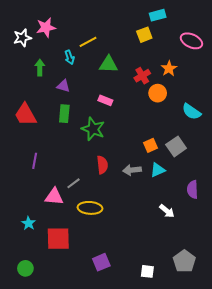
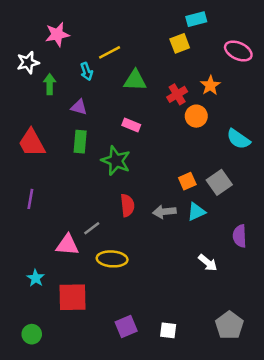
white star: (22, 38) -> (28, 62), moved
purple line: (35, 161) -> (30, 199), moved
white square: (147, 271) -> (168, 330), moved

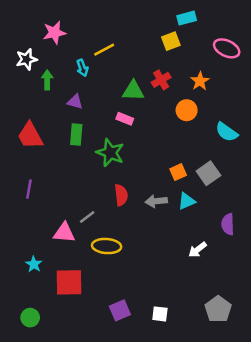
green triangle: (135, 80) -> (133, 91), moved
red cross: (177, 94) -> (161, 80), moved
white arrow: (208, 263) -> (198, 250), turned 102

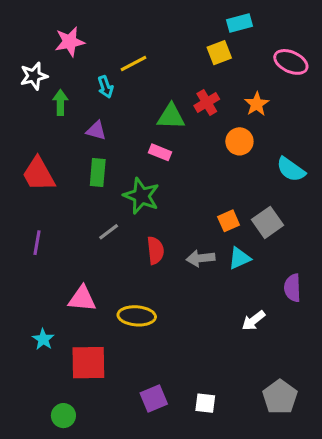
gray line: (87, 217) -> (109, 232), moved
green circle: (30, 318) -> (63, 416), moved

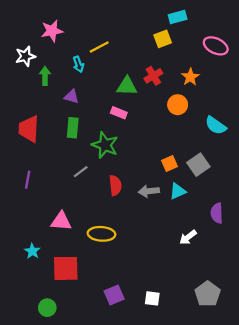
red trapezoid: (39, 174) -> (29, 129), turned 32

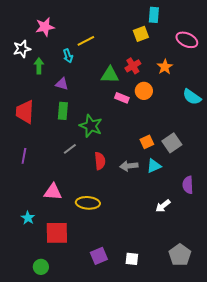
cyan rectangle: (178, 17) -> (154, 15), turned -70
orange circle: (178, 105) -> (144, 91), moved
pink rectangle: (119, 113) -> (122, 98), moved
cyan semicircle: (216, 125) -> (192, 97), moved

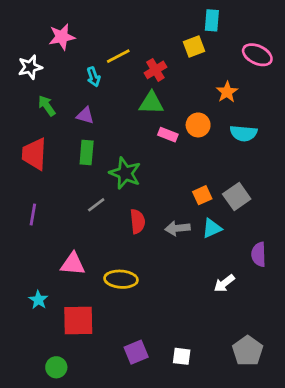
green arrow: (39, 66) -> (47, 106), moved, turned -35
red cross: (133, 66) -> (155, 70), moved
cyan semicircle: (192, 97) -> (244, 133), moved, turned -30

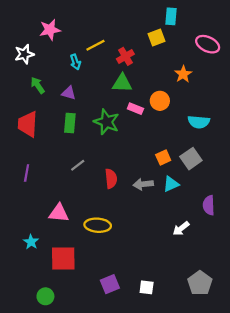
cyan semicircle: (244, 133) -> (199, 122), moved
green star: (125, 173) -> (107, 122), moved

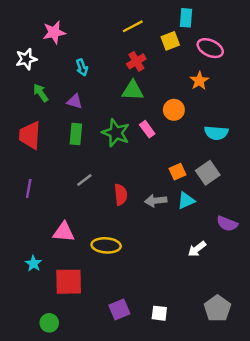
pink ellipse: (208, 44) -> (210, 48), moved
yellow line: (95, 45) -> (133, 26), moved
pink rectangle: (135, 109) -> (147, 129), moved, turned 32
purple semicircle: (209, 205) -> (227, 224), turned -66

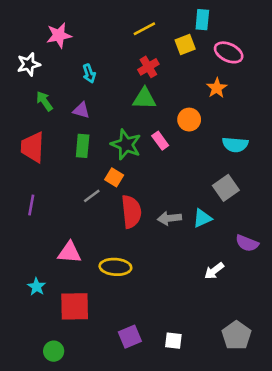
orange square: (178, 172) -> (114, 177), moved, turned -35
red semicircle: (121, 195) -> (131, 212), size x1.4

